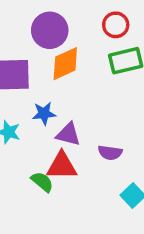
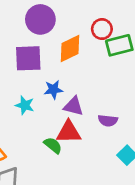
red circle: (116, 25) -> (102, 29), moved
purple circle: (50, 30) -> (40, 19), moved

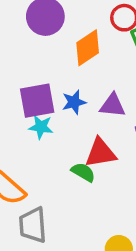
purple square: (28, 58) -> (37, 101), moved
purple triangle: (73, 106) -> (113, 105), moved

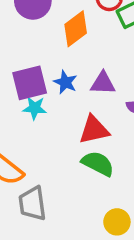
blue star: (74, 102) -> (65, 82), turned -30
green semicircle: (83, 172) -> (98, 164), moved, size x1.4

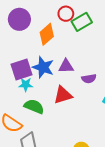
blue star: (65, 82) -> (43, 67), size x1.5
green semicircle: (98, 164) -> (34, 106), moved

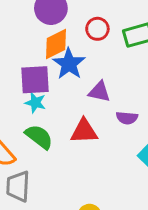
red circle: (66, 14) -> (97, 29), moved
orange diamond: (47, 34) -> (56, 44), moved
blue star: (43, 67) -> (69, 64), moved

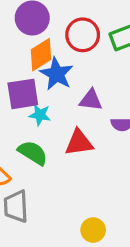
red circle: (97, 29) -> (83, 35), size x1.4
cyan star: (35, 103) -> (40, 115), moved

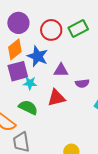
orange diamond: (41, 55) -> (15, 49), moved

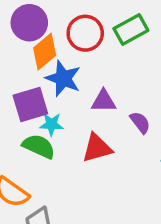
orange diamond: (15, 49) -> (45, 52), moved
purple semicircle: (82, 83) -> (140, 122), turned -120
green semicircle: (28, 107) -> (39, 146), moved

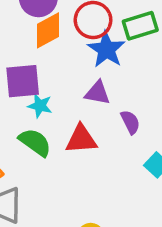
blue star: (63, 78) -> (106, 49), moved
green semicircle: (39, 146) -> (35, 142), moved

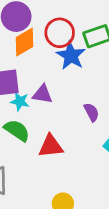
purple triangle: (98, 93) -> (42, 94), moved
red triangle: (81, 139) -> (51, 146), moved

